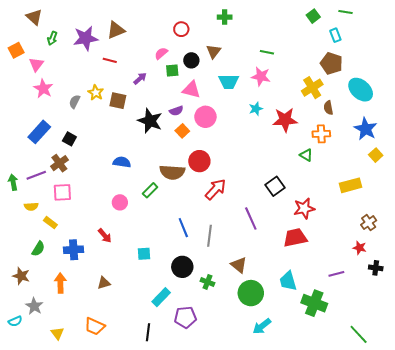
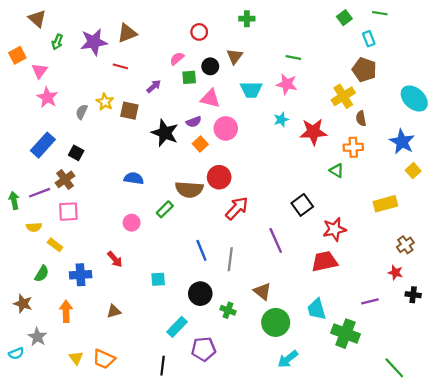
cyan ellipse: (361, 90) -> (414, 99), moved
yellow triangle: (57, 333) -> (76, 358), moved

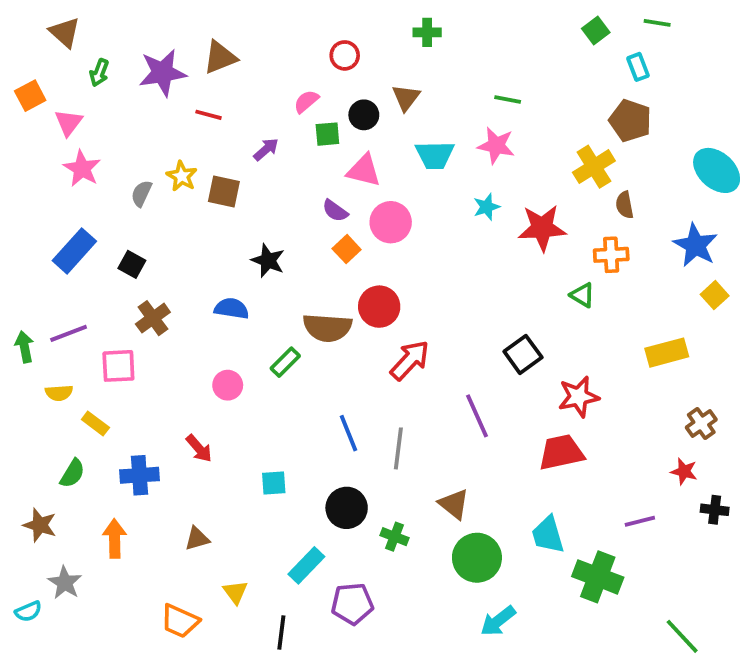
purple semicircle: (194, 122) -> (335, 211), turned 56
black star: (165, 133) -> (268, 261), moved, size x0.7
brown cross: (65, 179) -> (153, 318), moved
yellow triangle: (76, 358) -> (235, 592), moved

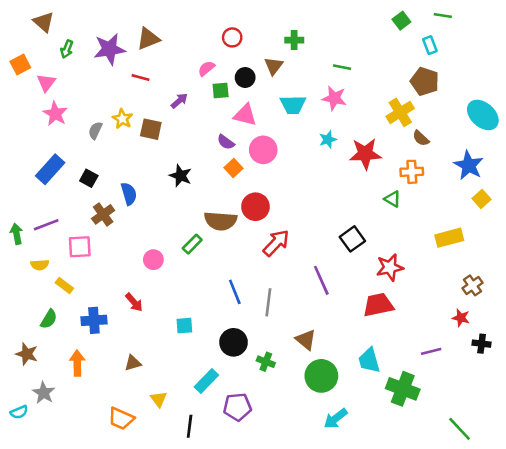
green cross: (427, 32) -> (294, 40), moved
brown semicircle: (625, 205) -> (421, 138), turned -36
blue semicircle: (232, 308) -> (129, 194), moved, turned 65

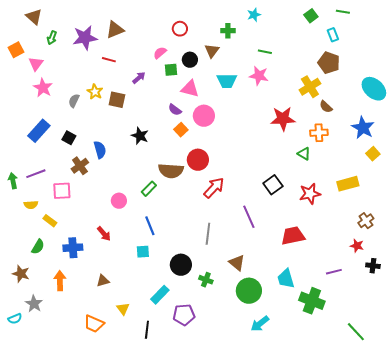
cyan star: (328, 140) -> (254, 15), moved
red star: (390, 267) -> (310, 194), moved
blue line: (235, 292) -> (150, 226), moved

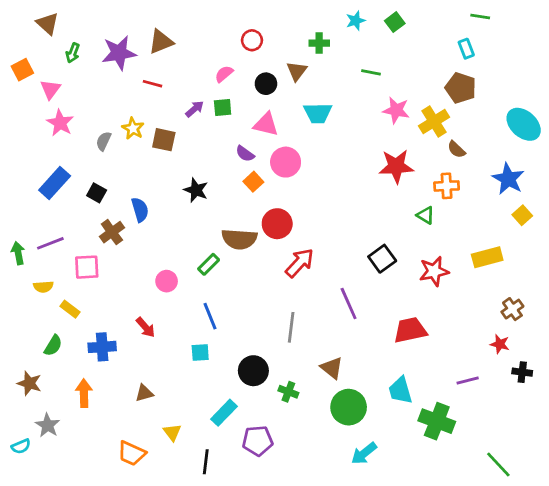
green square: (311, 16) -> (395, 22), moved
green square: (171, 70) -> (223, 107), moved
pink star: (259, 76) -> (396, 110), moved

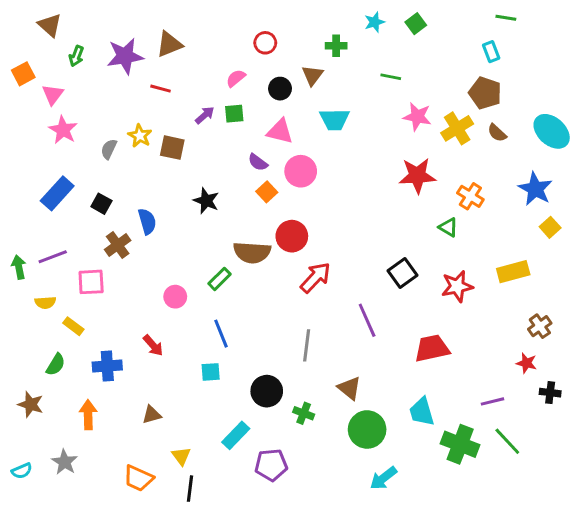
brown semicircle: (456, 149) -> (497, 133), moved
orange cross: (447, 186) -> (470, 196), turned 35
gray star: (48, 425) -> (65, 462), moved
black line: (206, 462) -> (190, 489), moved
green line: (498, 465) -> (507, 441), moved

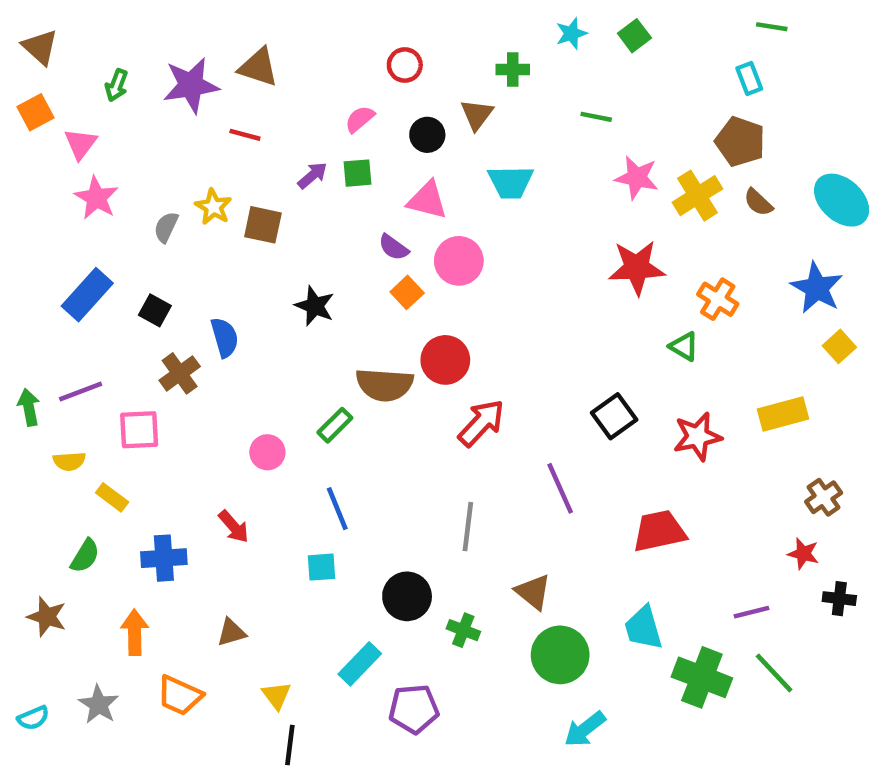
brown triangle: (50, 25) -> (40, 47), moved
brown triangle: (169, 44) -> (258, 67), turned 40
orange trapezoid: (138, 478) -> (180, 695), moved

